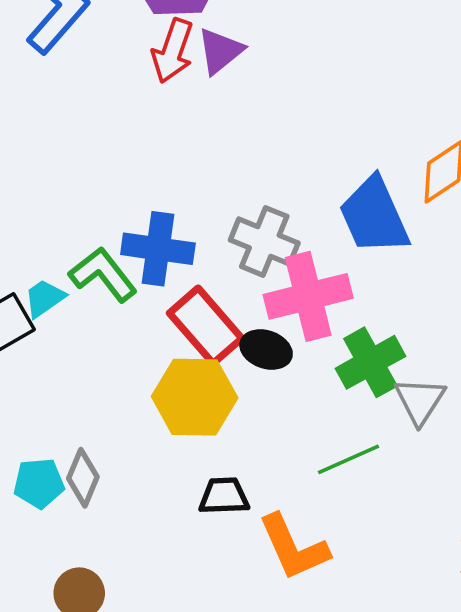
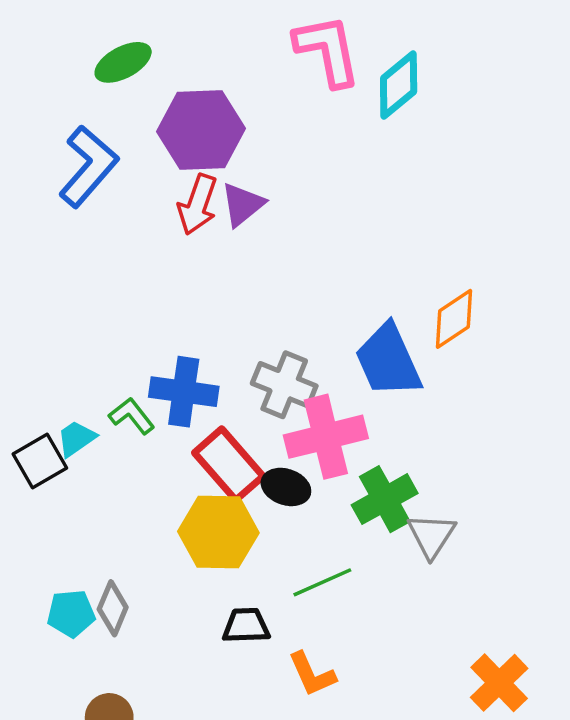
green L-shape: (103, 274) -> (132, 416), size x0.7
green line: (348, 459) -> (322, 582), moved
orange L-shape: (294, 547) -> (312, 674), size x0.7

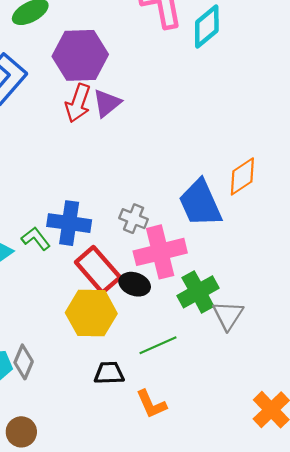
gray cross: (284, 385) -> (134, 219), size x0.7

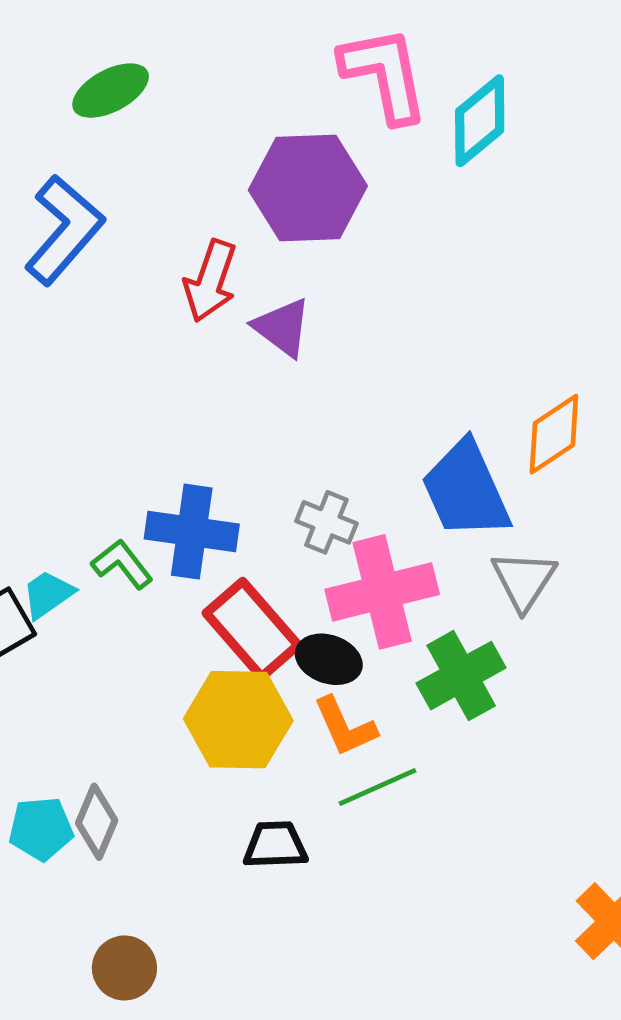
purple hexagon: (80, 55) -> (308, 188), moved
purple triangle: (107, 103) -> (282, 327), moved, turned -44
gray triangle: (228, 315) -> (524, 580), moved
orange L-shape: (151, 404) -> (345, 727), moved
brown circle: (21, 432) -> (124, 968), moved

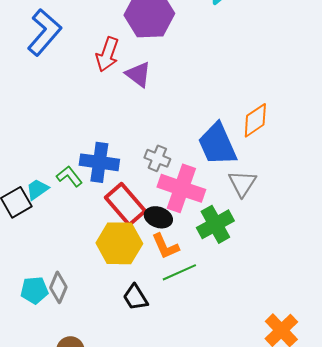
pink cross: (382, 592) -> (181, 188), turned 33
black trapezoid: (275, 845) -> (135, 297), turned -120

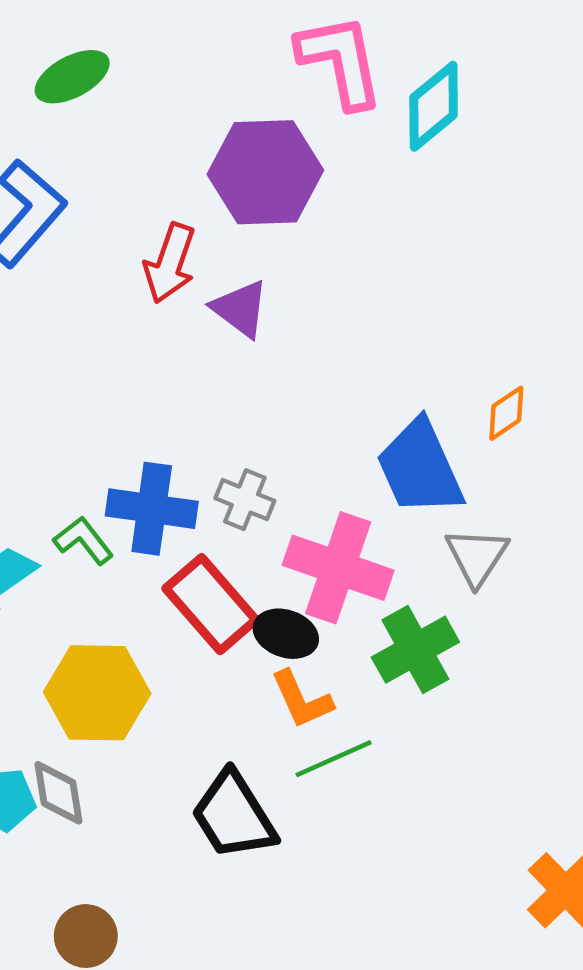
orange diamond: (255, 120) -> (506, 413), size x0.7
gray cross: (157, 158) -> (245, 500), moved
yellow hexagon: (119, 243) -> (97, 693), moved
gray diamond: (58, 287) -> (58, 793), turned -32
black trapezoid: (135, 297) -> (234, 816), size x1.5

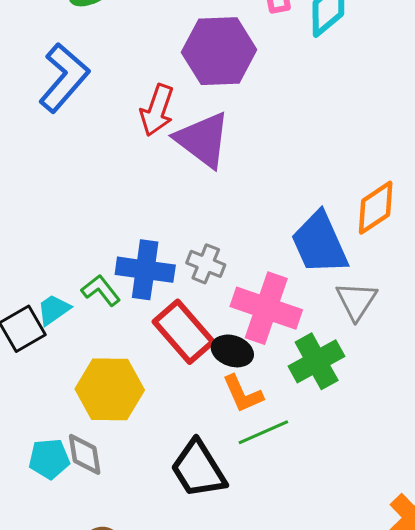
purple triangle: (240, 309) -> (203, 140), size x1.5
orange diamond: (506, 413) -> (376, 208), size x1.5

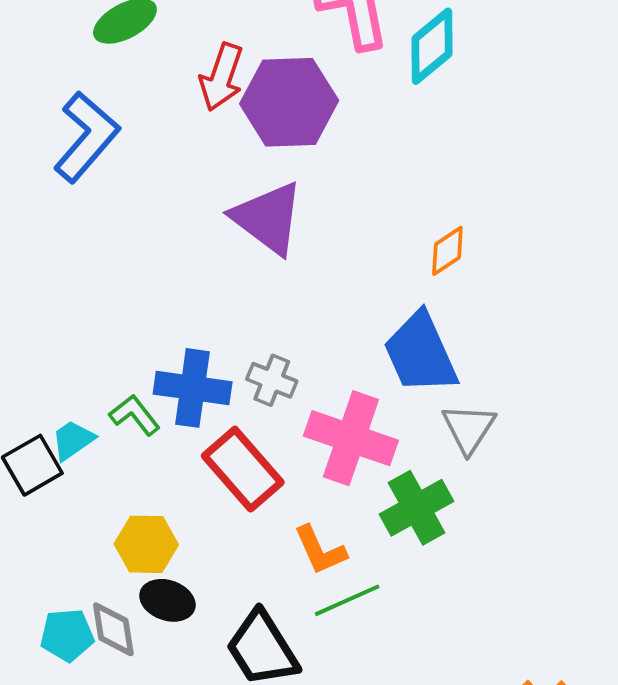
red arrow: (157, 110) -> (222, 77), moved
orange diamond: (376, 208) -> (447, 251), moved, size x0.7
black ellipse: (232, 351) -> (167, 600), moved
yellow hexagon: (110, 389) -> (146, 544), size x0.7

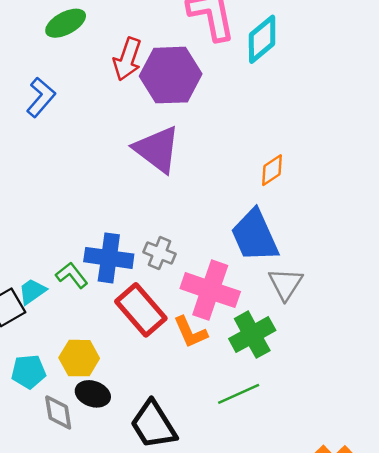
blue L-shape: (86, 137) -> (41, 97), size x0.7
orange L-shape: (320, 550) -> (190, 332), moved
green line: (347, 600) -> (239, 394), moved
cyan pentagon: (67, 635) -> (29, 372), moved

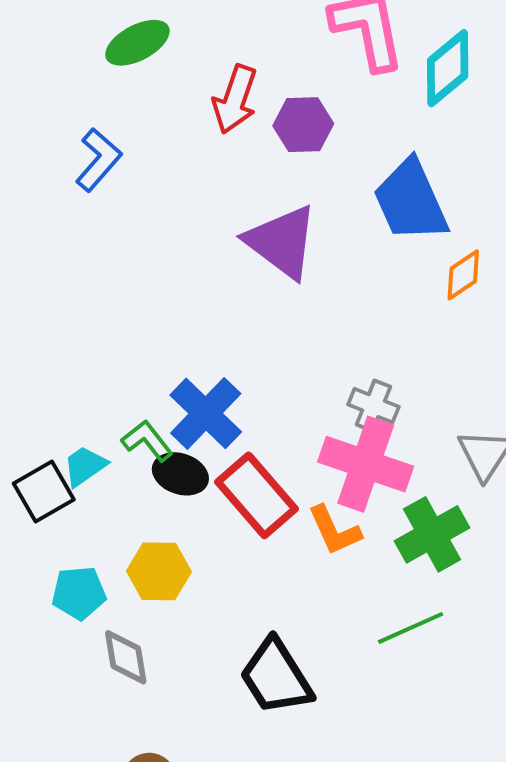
purple hexagon: (171, 75) -> (303, 125), size x0.6
blue trapezoid: (255, 236) -> (411, 201), moved
gray cross: (160, 253) -> (374, 406), moved
blue cross: (109, 258) -> (206, 413), turned 36
black ellipse: (93, 394) -> (180, 474), moved

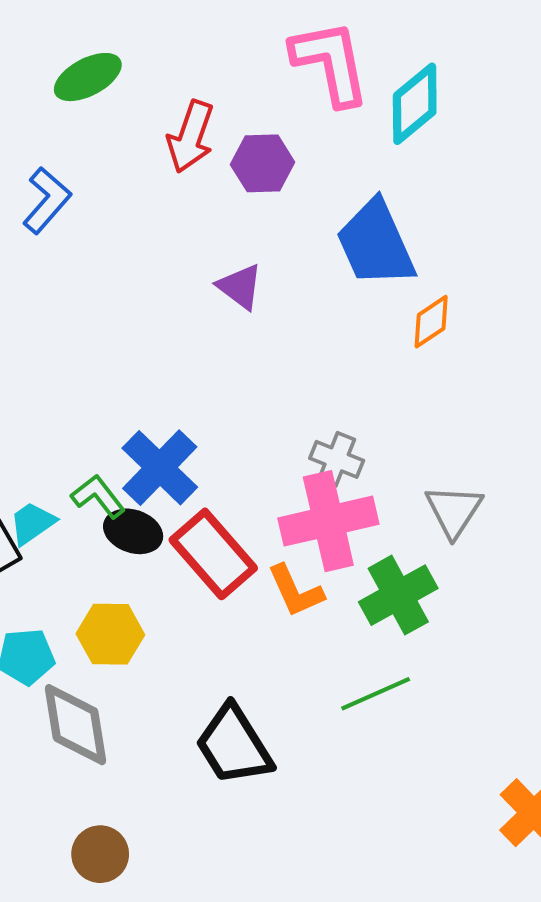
purple triangle: (282, 242) -> (240, 287), size x0.6
pink cross: (366, 464) -> (328, 521), turned -32
gray diamond: (126, 657) -> (75, 725), size x1.4

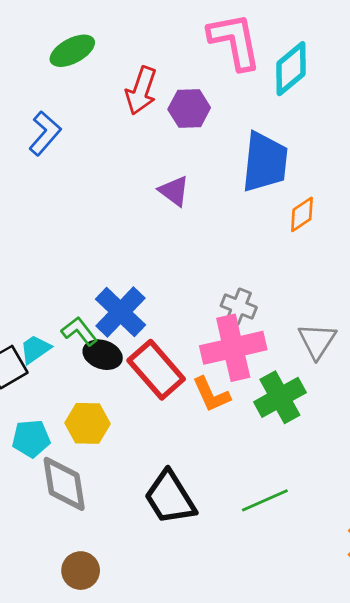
blue trapezoid: (376, 244) -> (265, 162), turned -150
green line: (376, 694) -> (265, 500), moved

